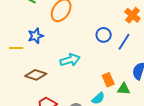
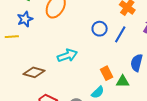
blue star: (36, 36) -> (25, 19), moved
yellow line: (16, 48) -> (12, 37), moved

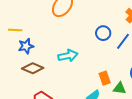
blue star: (25, 19) -> (26, 46), moved

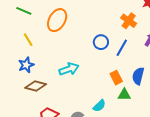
yellow line: (15, 30) -> (28, 40), moved, turned 64
orange rectangle: (105, 78) -> (116, 78), moved

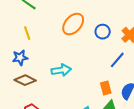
orange ellipse: (57, 20) -> (73, 24), moved
blue circle: (101, 42) -> (103, 32), moved

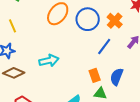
blue circle: (103, 32) -> (88, 19), size x1.5

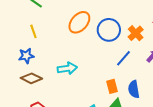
blue semicircle: (117, 77) -> (134, 89), turned -36

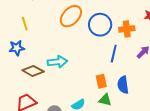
orange cross: (136, 33) -> (127, 29), turned 35
blue line: (123, 58) -> (114, 54), turned -30
brown diamond: (31, 78) -> (33, 71), moved

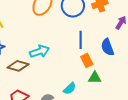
blue line: (114, 54) -> (81, 40), moved
blue semicircle: (123, 85) -> (107, 47), moved

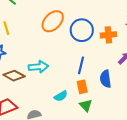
green triangle: (95, 78) -> (86, 105), turned 32
cyan semicircle: (70, 88) -> (61, 96), moved

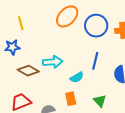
orange rectangle: (82, 87) -> (71, 99), moved
cyan semicircle: (61, 96) -> (77, 77), moved

